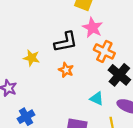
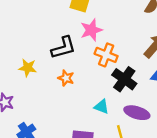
pink star: (93, 28) -> (91, 30), turned 30

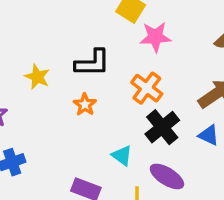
pink star: (91, 30) -> (155, 37), moved

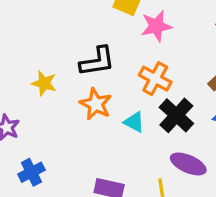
orange star: (85, 105) -> (96, 104), size x1.4
cyan triangle: (122, 156) -> (134, 122), moved

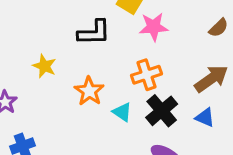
black L-shape: (97, 61) -> (94, 32), moved
orange cross: (155, 79) -> (147, 75), turned 36

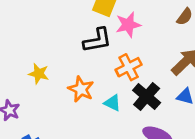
black L-shape: (94, 32) -> (97, 40), moved

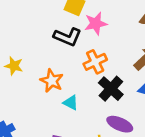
black L-shape: (97, 40) -> (68, 37), turned 32
cyan triangle: (112, 103) -> (71, 103), moved

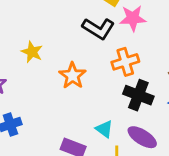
black cross: (111, 89) -> (138, 95), turned -30
cyan triangle: (71, 103) -> (104, 129), moved

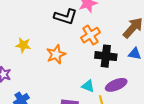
orange star: (73, 76) -> (56, 54), turned 30
purple ellipse: (142, 137) -> (116, 85), turned -40

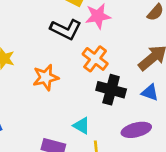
orange cross: (91, 35) -> (95, 59), turned -30
purple ellipse: (116, 85) -> (136, 130), moved

